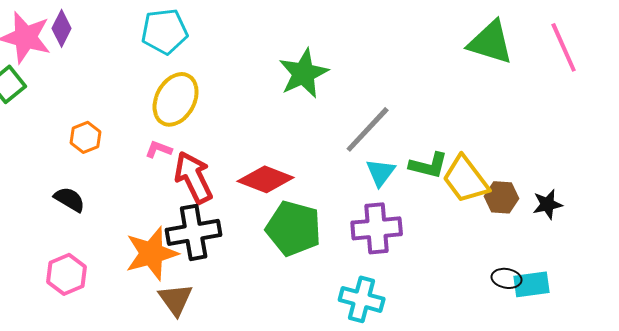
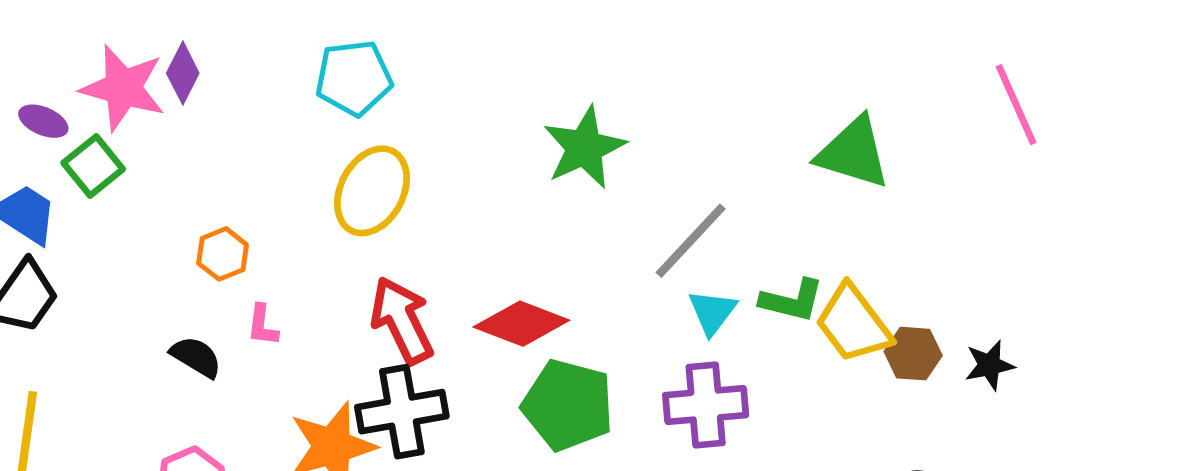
green triangle: (491, 42) -> (853, 153), moved
pink L-shape: (159, 149) -> (262, 325), moved, turned -104

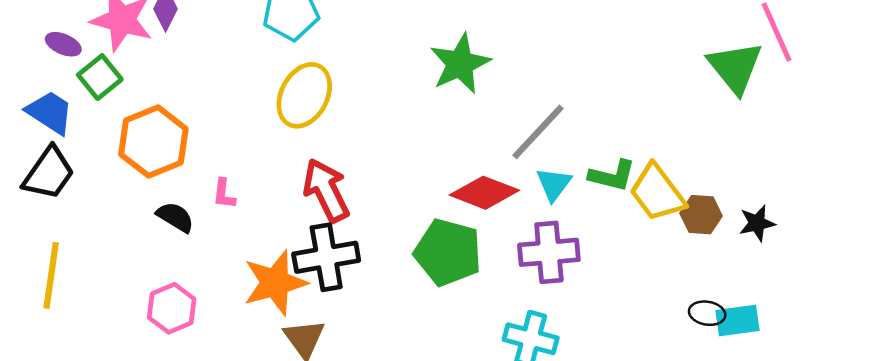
green triangle: (853, 153) -> (735, 67), moved, turned 34
orange hexagon: (223, 254) -> (153, 142), moved, size x1.8
red diamond: (521, 324) -> (484, 193), moved

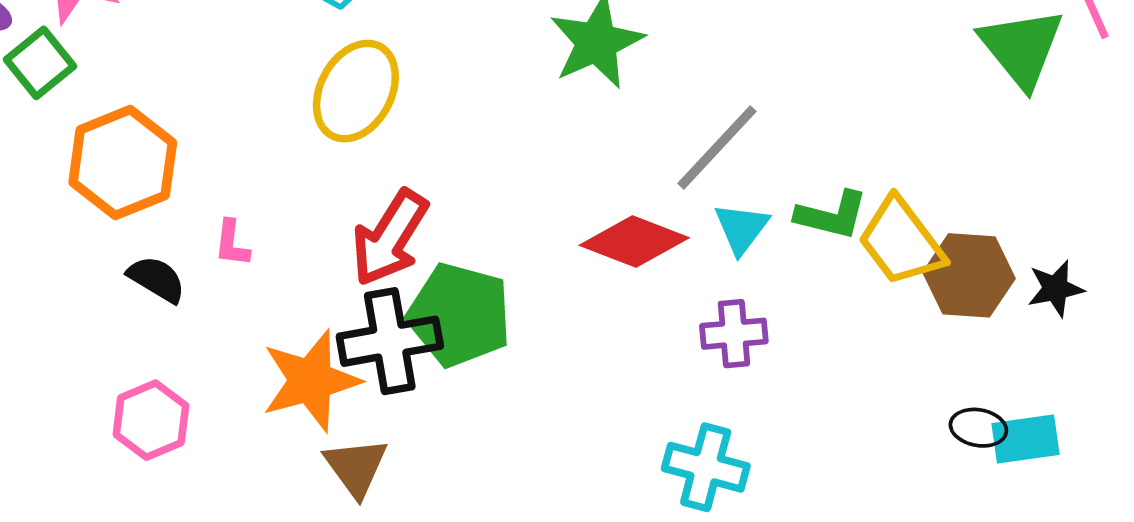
red arrow: (326, 190) -> (390, 238), turned -122
brown hexagon: (701, 215) -> (969, 275), size x1.4
green pentagon: (448, 252) -> (459, 315), moved
purple cross: (549, 252) -> (734, 334), size x0.7

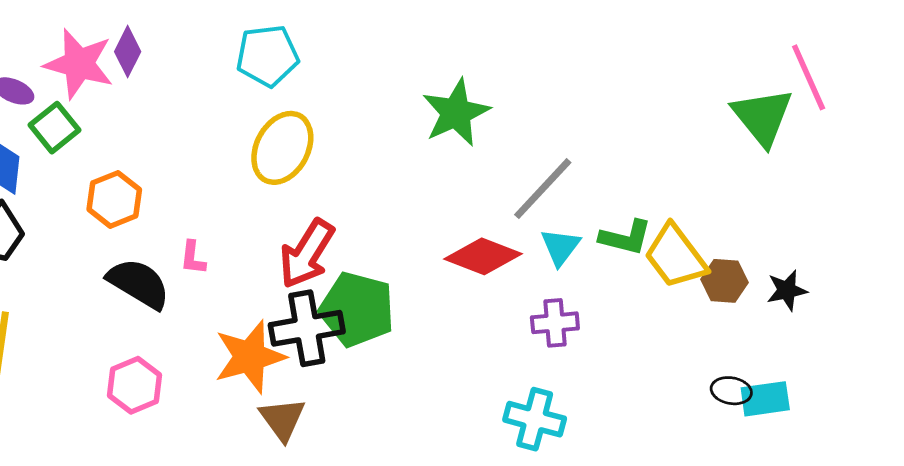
orange hexagon: (123, 163) -> (114, 199), size x0.7
brown hexagon: (969, 275) -> (724, 281), size x0.7
black semicircle: (157, 279) -> (139, 284), size x1.5

